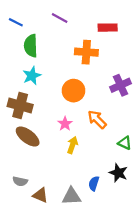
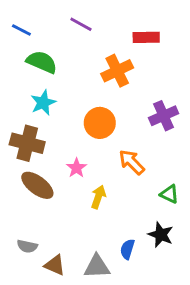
green semicircle: (31, 46) -> (42, 62), turned 115
orange cross: (86, 52) -> (117, 71), turned -30
pink star: (65, 124) -> (77, 168), moved

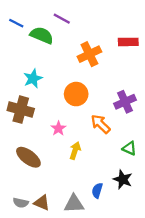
red rectangle: (146, 37) -> (128, 42), moved
green semicircle: (42, 62) -> (42, 35), moved
purple cross: (164, 116) -> (125, 102), moved
brown ellipse: (37, 185) -> (28, 157), moved
gray semicircle: (27, 246) -> (21, 203), moved

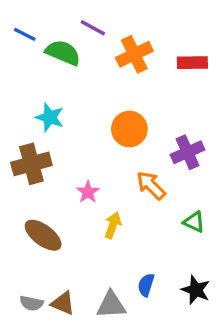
orange cross: (89, 54) -> (134, 54), moved
cyan star: (33, 79) -> (50, 117), turned -30
orange circle: (76, 94) -> (129, 129), moved
brown cross: (21, 110) -> (31, 164), turned -30
black star: (123, 179) -> (196, 290), moved

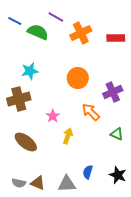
cyan star: (50, 117) -> (30, 71), turned -30

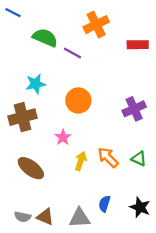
purple line: (56, 17) -> (72, 53), moved
blue line: (15, 21) -> (13, 13), moved
orange cross: (81, 33) -> (96, 25), moved
orange circle: (78, 78) -> (78, 100), moved
orange arrow: (91, 112) -> (108, 157), moved

